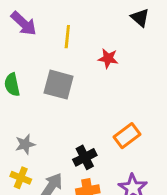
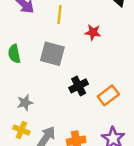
black cross: (85, 157) -> (79, 86), moved

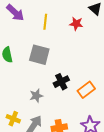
red star: (93, 32) -> (76, 24), moved
gray star: (25, 103) -> (36, 96), moved

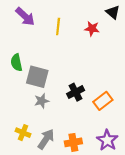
gray square: (39, 55) -> (37, 77), moved
gray star: (36, 96) -> (42, 101), moved

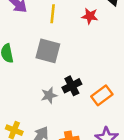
gray square: (37, 77) -> (48, 51), moved
gray star: (42, 101) -> (49, 95), moved

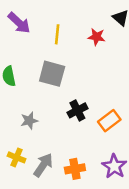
gray star: (49, 95) -> (29, 121), moved

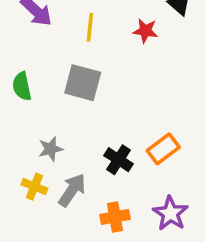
black cross: (77, 110) -> (119, 160), moved, turned -30
yellow cross: (17, 157) -> (34, 187), moved
gray arrow: (43, 165) -> (72, 190), moved

